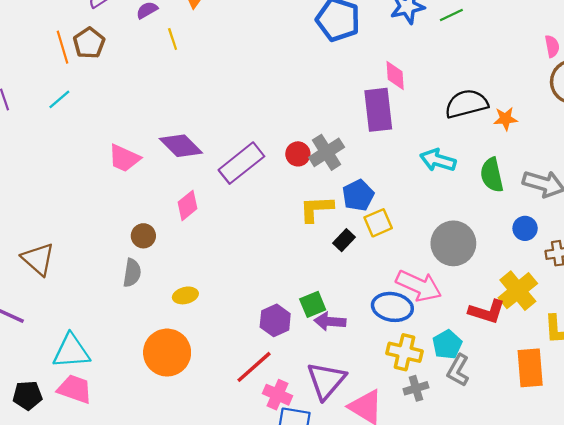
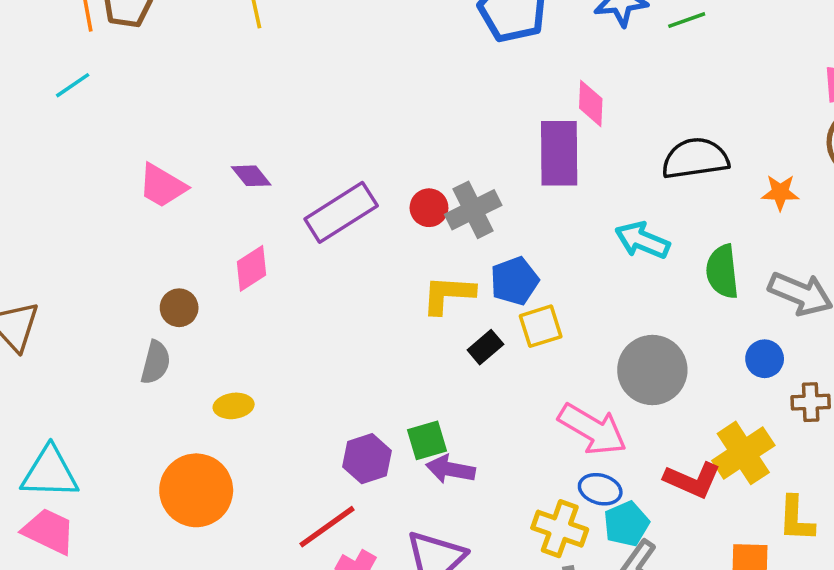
orange star: (505, 119) -> (780, 192), moved
purple diamond: (181, 146) -> (251, 176), size x0.6
blue ellipse: (392, 307) -> (600, 489), moved, size x0.7

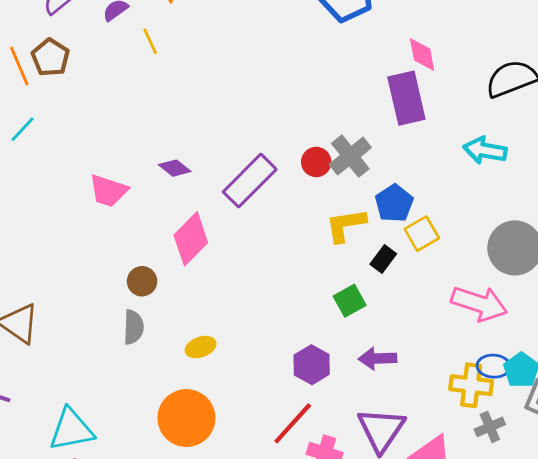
pink diamond: (252, 268) -> (191, 239), size x1.4
green square: (427, 440) -> (350, 301), moved
blue ellipse: (600, 489) -> (494, 366), moved

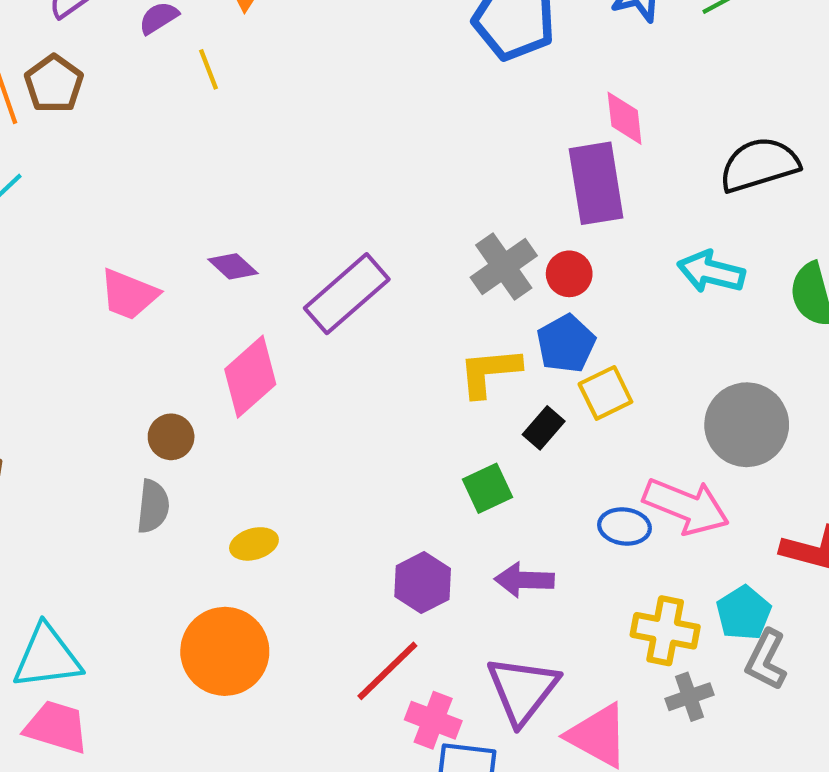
red circle: (316, 162) -> (569, 274), moved
blue ellipse: (494, 366) -> (624, 526), moved

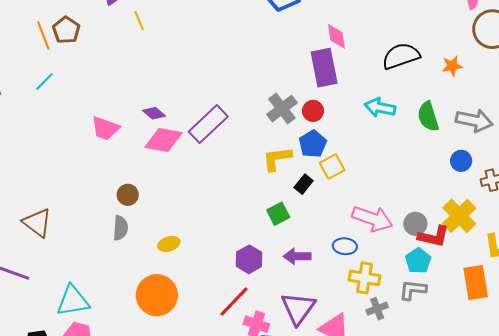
pink diamond: (250, 377) -> (164, 140), moved, turned 54
gray circle: (747, 425) -> (415, 224), moved, size x0.6
blue ellipse: (624, 526) -> (345, 246), moved
cyan pentagon: (744, 613) -> (418, 261), moved
gray L-shape: (766, 660) -> (413, 290), turned 72

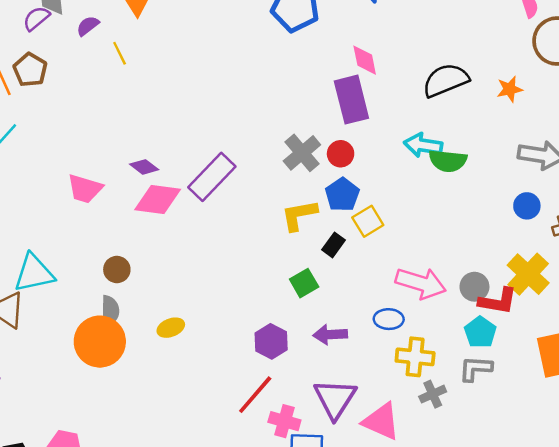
green semicircle: (428, 116) -> (448, 161), moved, turned -64
orange circle: (157, 295) -> (100, 342), moved
cyan triangle: (73, 301) -> (34, 273), moved

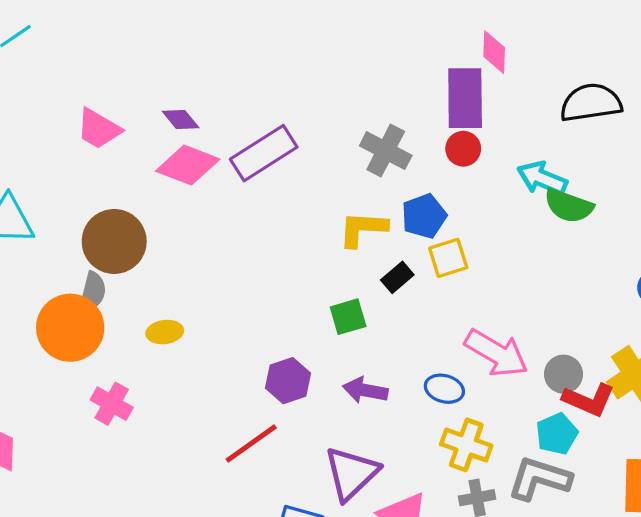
gray cross: (302, 153) -> (386, 151), turned -36
red circle: (341, 154) -> (463, 149), moved
brown circle: (117, 270) -> (114, 241), size x1.8
gray L-shape: (476, 369) -> (539, 479), size x1.4
pink cross: (284, 421) -> (112, 404), moved

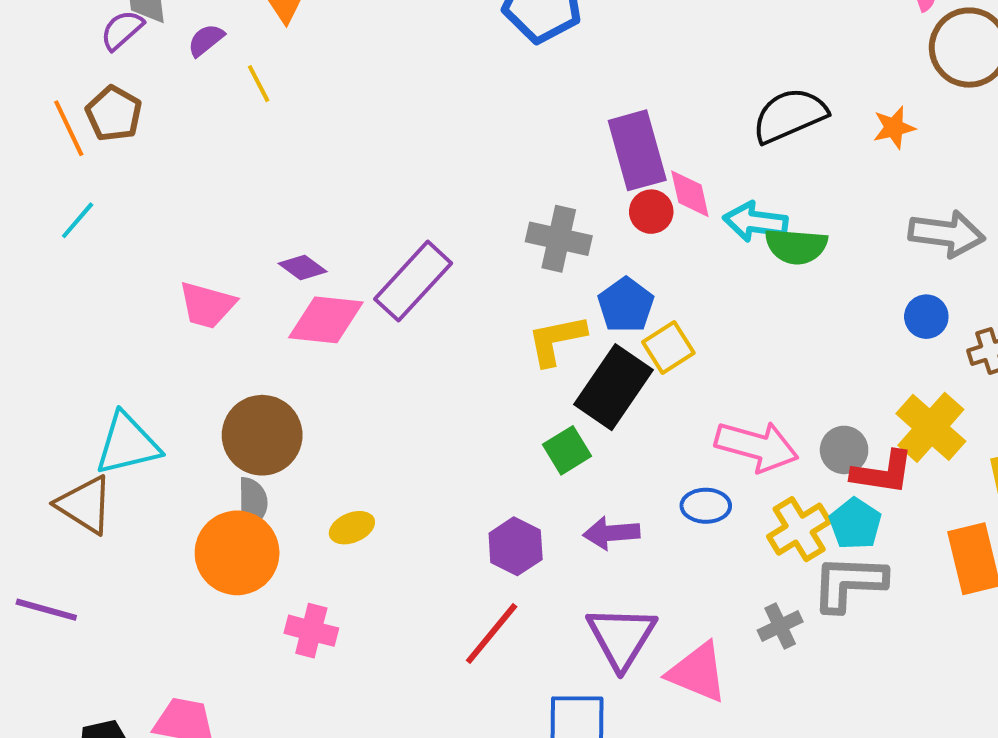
pink diamond: (494, 52) -> (690, 194), moved
black rectangle: (397, 277) -> (613, 387), size x2.0
yellow cross: (466, 445) -> (799, 529), moved, turned -36

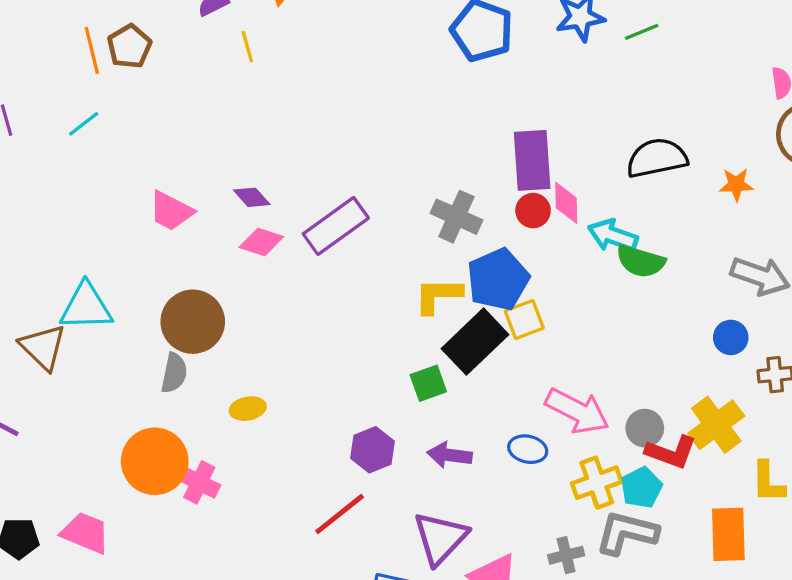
blue pentagon: (626, 305) -> (498, 279), size x1.4
pink diamond: (326, 320) -> (261, 242), size x0.7
orange circle: (237, 553) -> (155, 461), moved

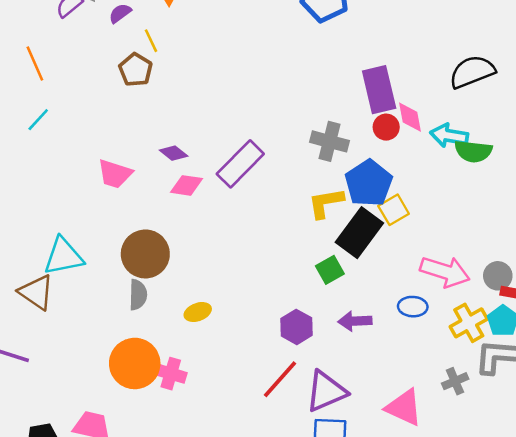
brown pentagon: (129, 46) -> (136, 70), moved
purple triangle: (440, 538) -> (326, 391), moved, turned 33

